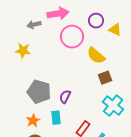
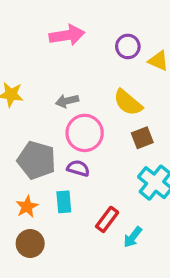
gray arrow: (34, 25) -> (67, 101), moved
pink circle: (72, 37) -> (85, 133), moved
purple semicircle: (65, 97) -> (78, 168), turned 80

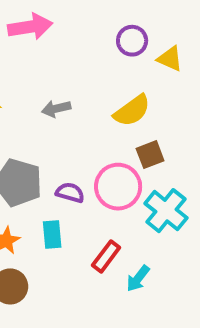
pink arrow: (67, 35) -> (30, 27), moved
yellow semicircle: (128, 103) -> (132, 111), turned -76
pink circle: (85, 133) -> (118, 187), moved

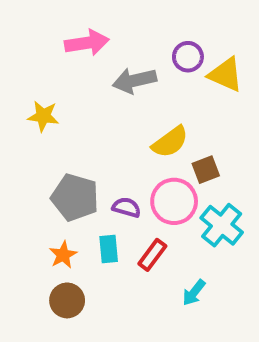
yellow triangle: (170, 59) -> (226, 75), size x1.4
gray arrow: (56, 109) -> (134, 81), moved, size x1.5
yellow semicircle: (132, 111) -> (170, 142), moved
red rectangle: (106, 256) -> (152, 255), moved

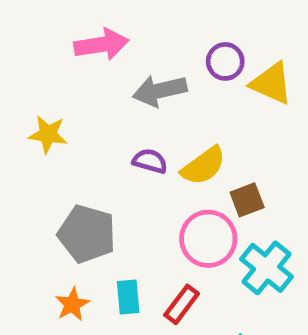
purple semicircle: (127, 207) -> (150, 161), moved

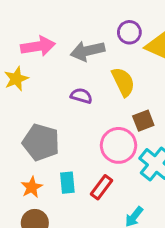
pink arrow: (101, 44) -> (38, 46), moved
yellow star: (48, 134) -> (16, 79), turned -30
yellow semicircle: (203, 166) -> (123, 82), moved, turned -80

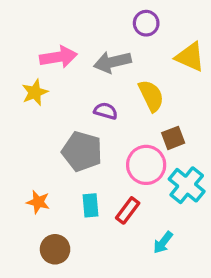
purple circle: (129, 32) -> (146, 23), moved
gray pentagon: (41, 142) -> (82, 151), moved
orange star: (32, 187) -> (38, 202), moved, turned -30

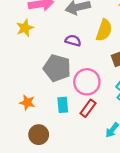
yellow semicircle: (151, 96) -> (104, 30), turned 45
pink circle: (146, 165) -> (87, 82), moved

